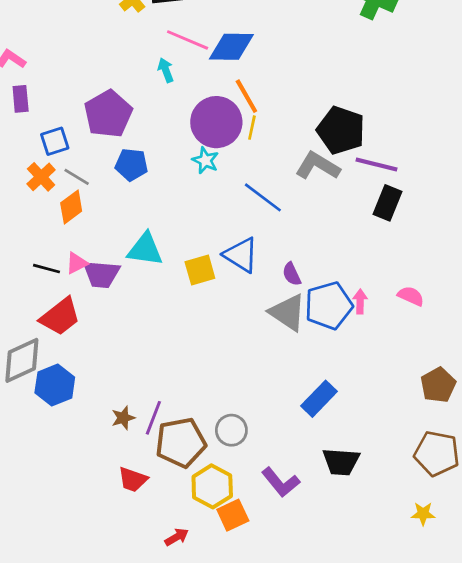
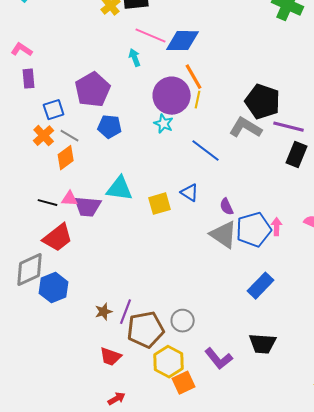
blue triangle: (241, 255) -> (190, 193), size x0.7
pink triangle: (77, 263) -> (70, 199), turned 30
blue rectangle: (319, 399) -> (261, 286), moved
red arrow: (177, 537) -> (117, 399), moved

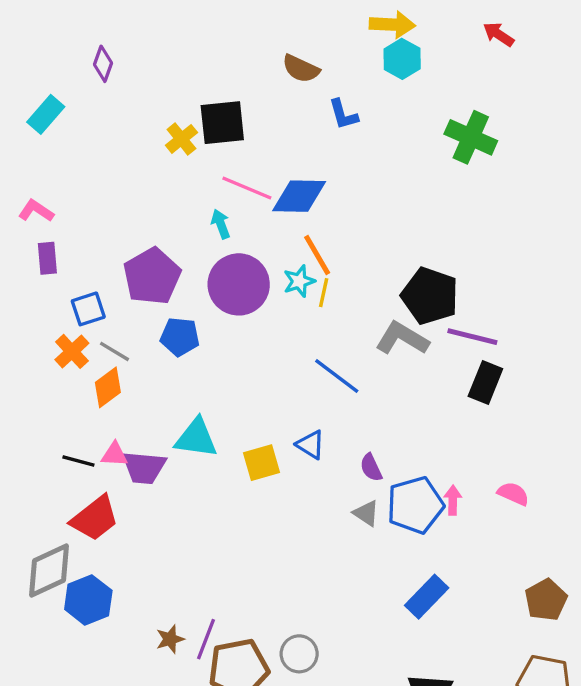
purple circle: (172, 96) -> (239, 284), moved
cyan star: (164, 124) -> (299, 281), moved, turned 30
gray triangle: (224, 235) -> (366, 513), size x0.6

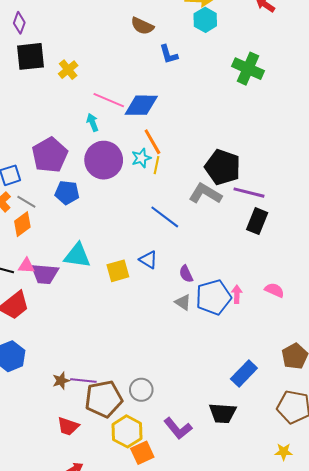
black square: (222, 123) -> (31, 56), moved
blue rectangle: (427, 597) -> (244, 373), moved
purple line: (206, 639) -> (83, 381), turned 75

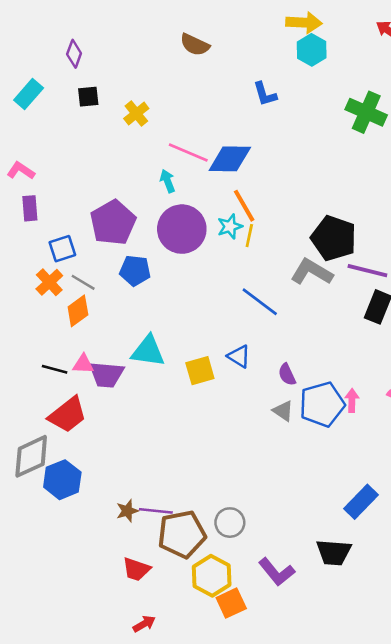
brown semicircle: (142, 26) -> (195, 45), moved
black square: (31, 56) -> (88, 97), size x0.6

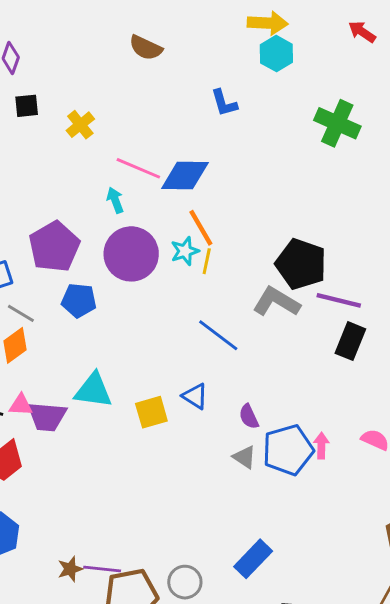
blue rectangle: (361, 502) -> (253, 559), moved

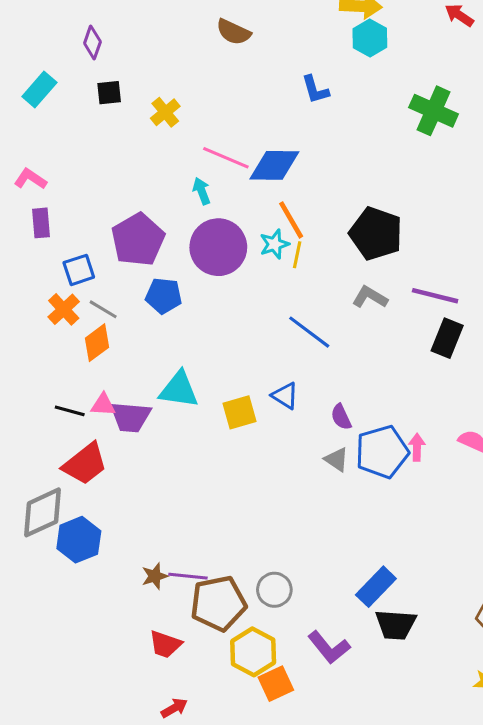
black pentagon: (301, 264) -> (376, 234), moved
gray L-shape: (276, 302) -> (370, 297), size x0.7
blue rectangle: (253, 559) -> (376, 587), moved

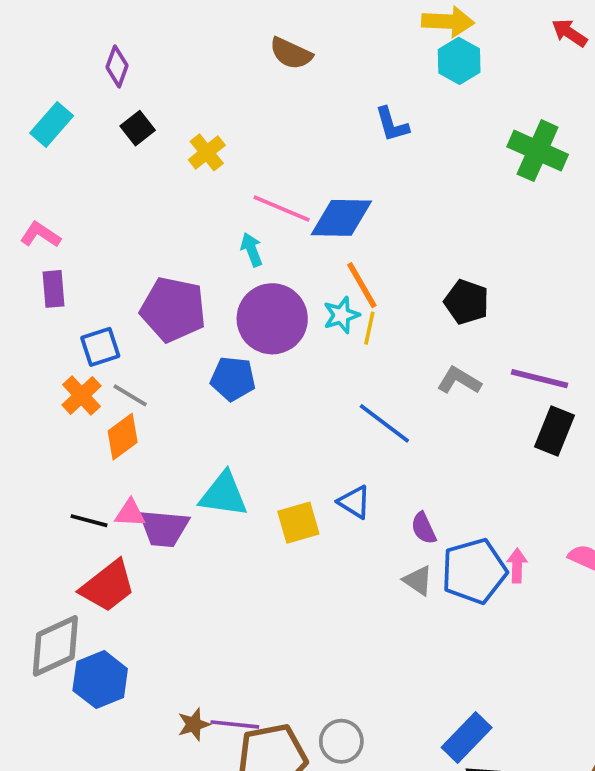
black square: (109, 93) -> (138, 128), turned -32
black pentagon: (376, 234) -> (467, 302), size x0.7
purple pentagon: (138, 240) -> (173, 309), turned -30
blue pentagon: (164, 296) -> (233, 379), moved

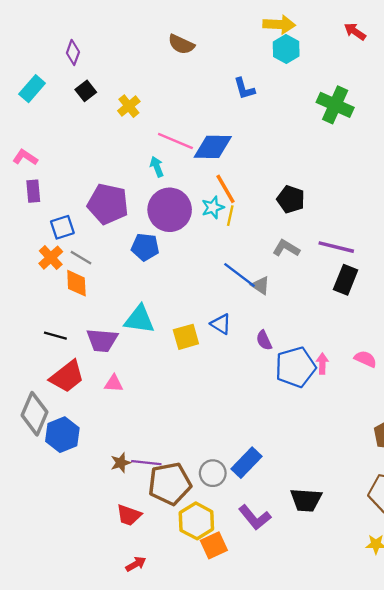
orange diamond: (123, 437) -> (76, 283), turned -56
pink triangle: (130, 513) -> (114, 383), moved
gray triangle: (418, 580) -> (261, 286), moved
gray diamond: (55, 646) -> (34, 414), turned -42
blue rectangle: (467, 738) -> (247, 463), moved

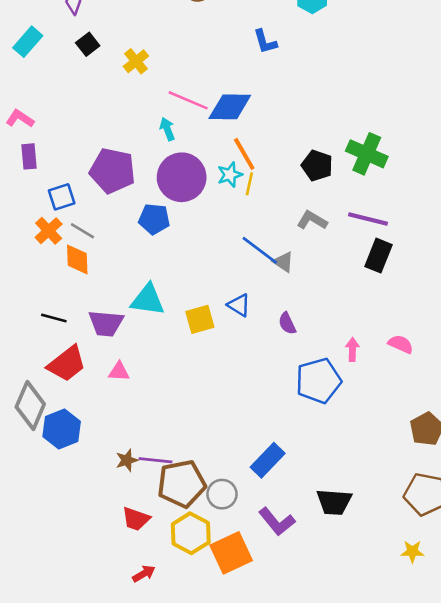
green cross: (335, 105) -> (367, 154), moved
blue pentagon: (295, 367) -> (318, 381), moved
gray circle: (213, 473) -> (222, 494), moved
yellow hexagon: (196, 521) -> (191, 533), moved
orange square: (214, 545) -> (231, 553), size x1.4

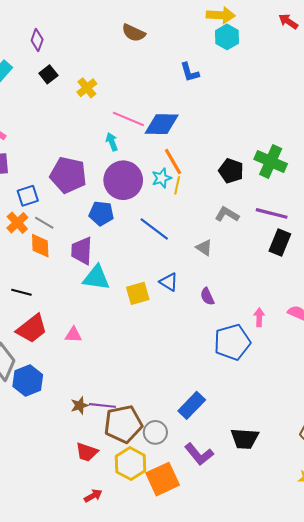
blue line: (260, 250) -> (154, 229), moved
purple trapezoid: (106, 323) -> (82, 251), moved, turned 88

